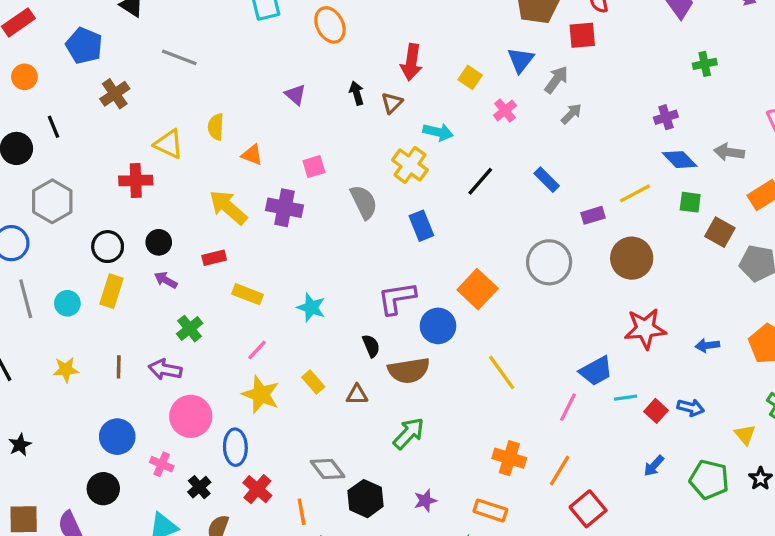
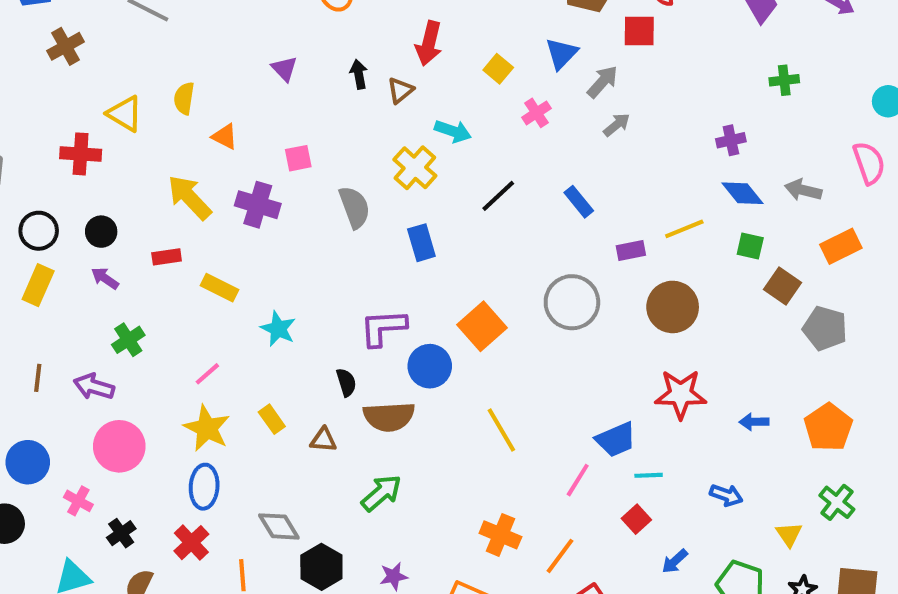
yellow rectangle: (248, 294) -> (220, 288), moved
red square: (656, 411) -> (636, 519), moved
blue ellipse: (235, 447) -> (204, 487), moved

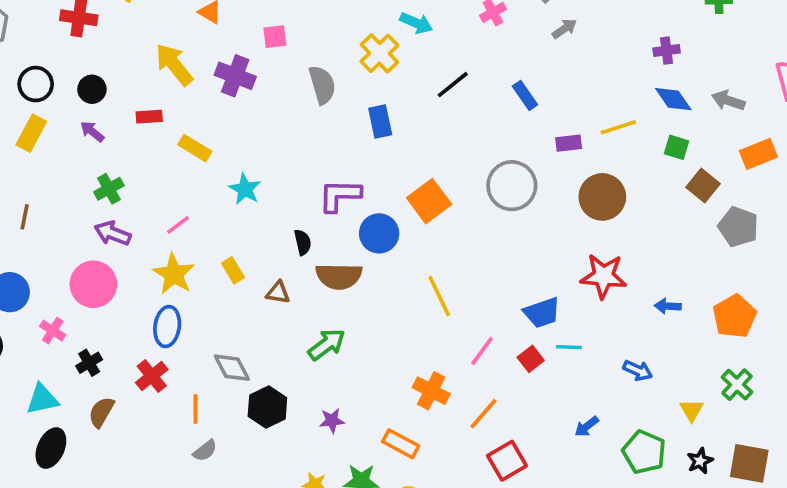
purple arrow: (94, 387) -> (113, 233), moved
pink line: (578, 480) -> (482, 351), moved
red square: (636, 519) -> (531, 359), moved

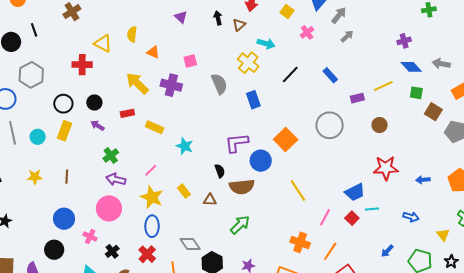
brown circle: (602, 197) -> (380, 125), size x0.6

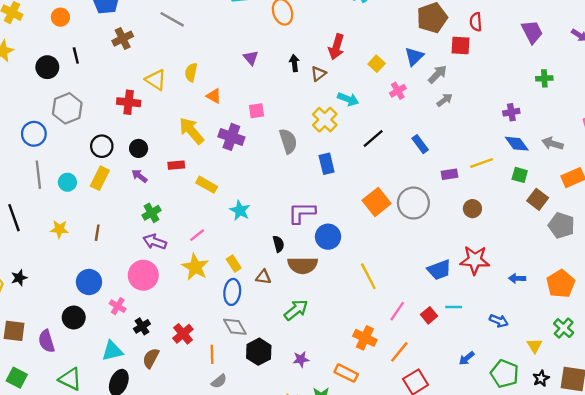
orange square: (286, 139) -> (377, 202), moved
blue trapezoid: (355, 192) -> (439, 270), moved
blue ellipse: (152, 226) -> (232, 292), moved

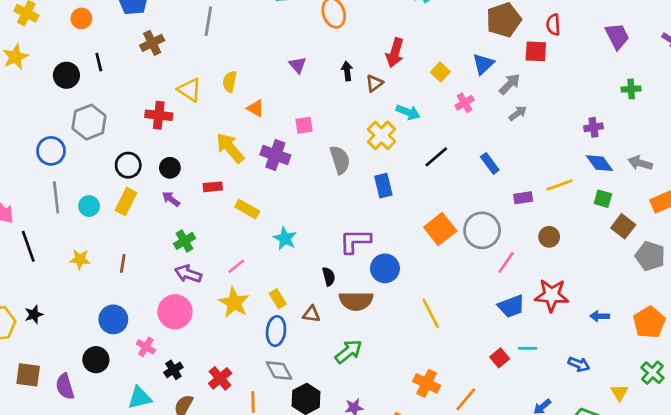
gray line: (172, 19) -> (208, 21), turned 70
pink line: (397, 311) -> (506, 262), moved

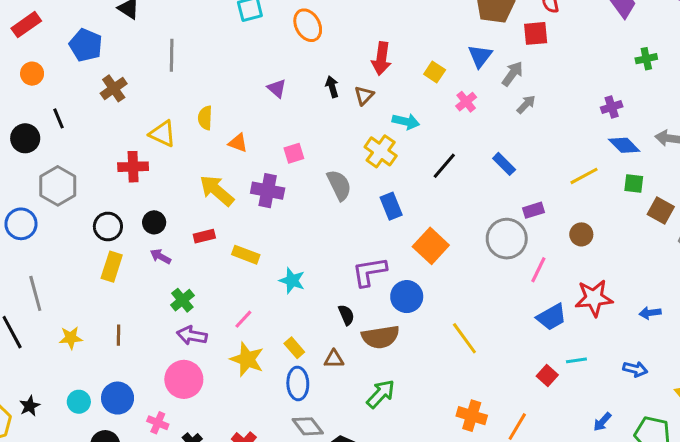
gray line: (56, 197) -> (35, 293), moved
purple rectangle: (523, 198) -> (534, 210), moved
cyan circle: (89, 206) -> (79, 402), moved
orange square: (440, 229) -> (431, 246), moved

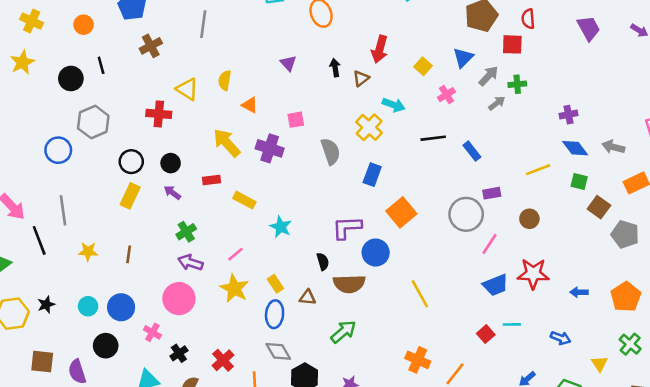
green cross: (646, 59) -> (517, 84), moved
black line: (444, 166) -> (433, 138), moved, turned 35
blue rectangle: (391, 206) -> (372, 175), turned 35

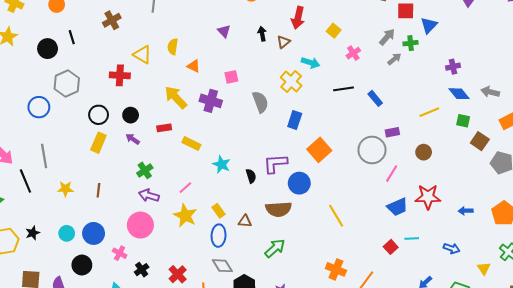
blue triangle: (463, 58) -> (429, 25), moved
black semicircle: (323, 262) -> (251, 176), moved

